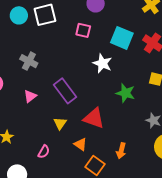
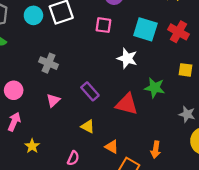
purple rectangle: (65, 91) -> (90, 91), size x0.7
red triangle: (94, 118) -> (127, 104), moved
yellow triangle: (60, 123) -> (88, 127), turned -32

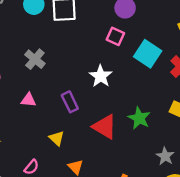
pink square: (103, 25) -> (115, 36), moved
white star: (127, 58) -> (101, 76), moved
pink triangle: (53, 100) -> (28, 100), turned 32

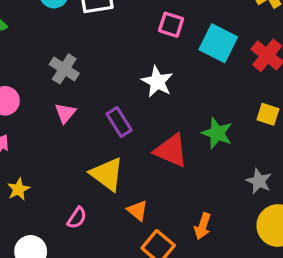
pink triangle: (28, 100) -> (65, 113), moved, turned -49
yellow triangle: (57, 138) -> (107, 174), size x1.6

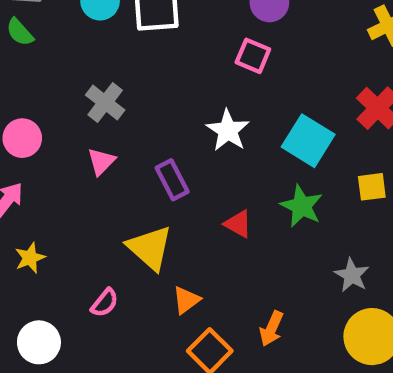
cyan square: (218, 43) -> (308, 141), moved
yellow square: (268, 114) -> (372, 187), turned -30
red triangle: (171, 150) -> (238, 224), size x0.6
orange triangle: (137, 210) -> (186, 300), turned 40

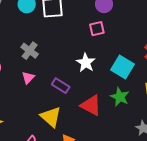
pink square: (253, 56) -> (97, 29), turned -35
purple rectangle: (172, 180) -> (61, 86), turned -30
red triangle: (238, 224) -> (91, 105), size x1.6

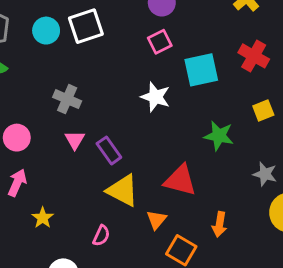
cyan square: (122, 67) -> (201, 70), moved, turned -30
purple rectangle: (61, 86) -> (109, 150), moved, turned 36
red triangle: (91, 105) -> (180, 180), moved

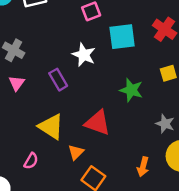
purple rectangle: (109, 150) -> (58, 80), moved
orange arrow: (219, 224) -> (143, 167), moved

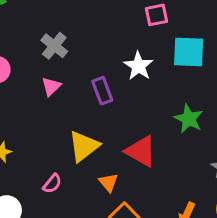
yellow triangle: (51, 127) -> (84, 146), turned 40
orange triangle: (76, 152) -> (109, 182), turned -35

